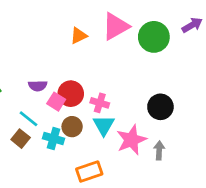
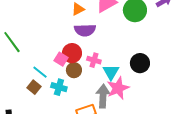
purple semicircle: (38, 86) -> (85, 30), moved, size x1.5
cyan triangle: (104, 125) -> (111, 72), moved
brown circle: (72, 127) -> (74, 70), moved
gray arrow: (159, 150) -> (103, 96), moved, size x1.6

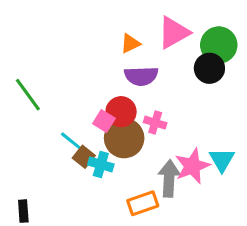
black circle: (140, 63) -> (209, 68), moved
brown circle: (74, 70) -> (124, 138), size x1.6
cyan triangle: (111, 72) -> (222, 160), moved
brown square: (34, 87) -> (84, 157), moved

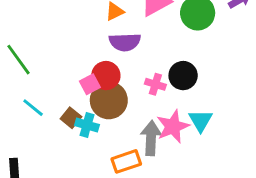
black circle: (209, 68) -> (183, 76), moved
pink square: (104, 121) -> (90, 84), turned 30
pink cross: (155, 123) -> (155, 84), moved
cyan line: (71, 141) -> (33, 108), moved

